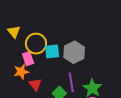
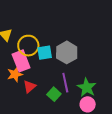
pink rectangle: (28, 59) -> (21, 61), size x1.5
red triangle: (35, 85) -> (29, 87), turned 32

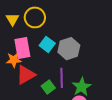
yellow circle: (28, 46) -> (35, 17), moved
cyan square: (45, 53) -> (47, 44), turned 35
red triangle: (29, 87) -> (26, 75), size x1.5

